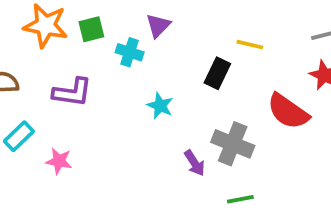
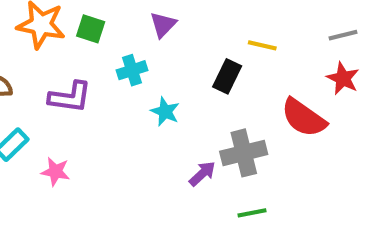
green square: (91, 29) -> (91, 29), turned 32
cyan cross: (130, 52) -> (132, 70), moved, turned -36
gray cross: (233, 144) -> (244, 153), turned -36
purple arrow: (194, 163) -> (202, 174), turned -100

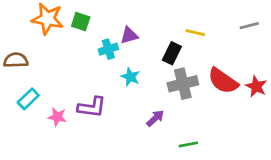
purple triangle: (163, 25) -> (129, 35), moved, turned 30
red star: (343, 78) -> (256, 86), moved
purple L-shape: (70, 97) -> (92, 107), moved
gray cross: (244, 153) -> (183, 84), moved

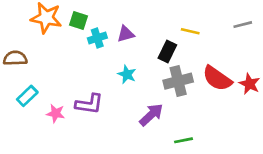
cyan cross: (108, 49) -> (97, 38), moved
purple arrow: (155, 118) -> (151, 115), size x1.4

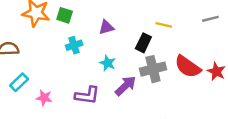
cyan cross: (97, 38) -> (74, 45), moved
purple L-shape: (89, 104) -> (87, 95), moved
purple arrow: (151, 115) -> (125, 86), moved

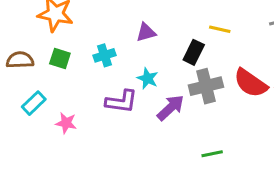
green square: (65, 15) -> (60, 58), moved
purple L-shape: (87, 95) -> (121, 102), moved

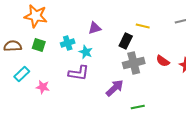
cyan star: (148, 78) -> (86, 52), moved
red semicircle: (251, 83) -> (163, 61), size x0.6
purple arrow: (171, 108) -> (115, 88), moved

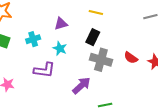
yellow line: (143, 26) -> (96, 12), moved
cyan star: (86, 52) -> (60, 48), moved
gray cross: (134, 63) -> (101, 60), turned 30

